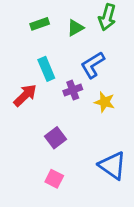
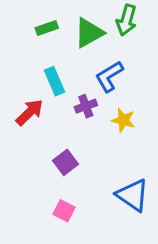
green triangle: (75, 28) -> (89, 33), size x1.5

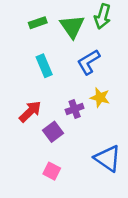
green triangle: (89, 33) -> (72, 26), turned -36
purple cross: (86, 106) -> (75, 109), moved
red arrow: (30, 112) -> (30, 111), moved

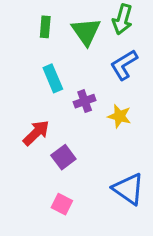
green rectangle: (38, 23) -> (45, 27), turned -66
blue L-shape: (89, 62) -> (124, 65), moved
purple cross: (75, 109) -> (85, 101), moved

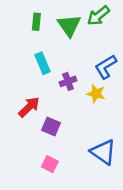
green arrow: (122, 19) -> (98, 16), turned 35
blue L-shape: (124, 65) -> (106, 67), moved
purple square: (63, 157) -> (51, 126), turned -30

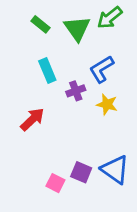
green rectangle: (36, 22) -> (40, 24), turned -56
blue L-shape: (106, 67) -> (102, 69), moved
purple square: (51, 126) -> (81, 172), moved

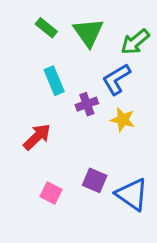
green arrow: (110, 18) -> (135, 42), moved
purple square: (81, 172) -> (95, 180), moved
pink square: (55, 183) -> (51, 193), moved

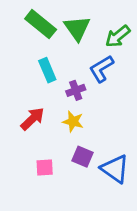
green rectangle: (46, 28) -> (41, 24), size x1.6
yellow star: (123, 120) -> (73, 122), moved
pink square: (51, 193) -> (45, 168), turned -30

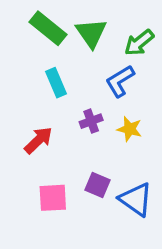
purple cross: (76, 90) -> (91, 121), moved
yellow star: (73, 122) -> (130, 129), moved
pink square: (45, 168) -> (53, 198), size x1.4

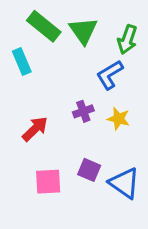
green arrow: (139, 43) -> (127, 39), turned -32
cyan rectangle: (56, 83) -> (22, 61), moved

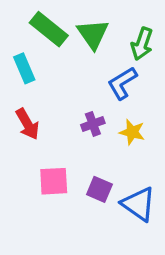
red arrow: (35, 129) -> (27, 124), moved, turned 104
pink square: (48, 182) -> (54, 181), moved

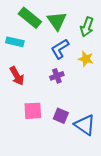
cyan rectangle: (24, 68) -> (15, 42), turned -54
blue L-shape: (122, 83) -> (60, 49), moved
yellow star: (132, 132) -> (86, 59), moved

